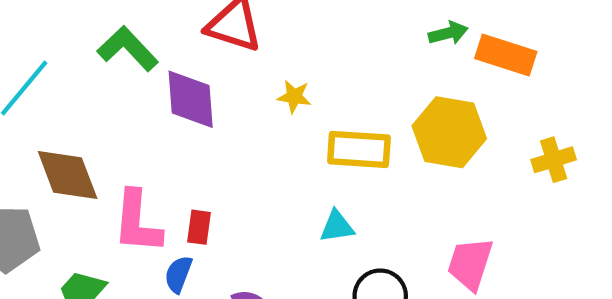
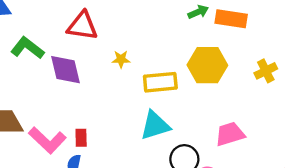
pink L-shape: (137, 222) -> (47, 140), turned -42
cyan triangle: (337, 226) -> (155, 125), size x1.6
pink trapezoid: (470, 264) -> (230, 134), turned 64

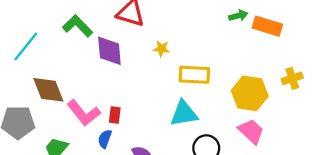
yellow hexagon: (207, 65) -> (250, 93), moved
pink trapezoid: (230, 134) -> (251, 131), turned 52

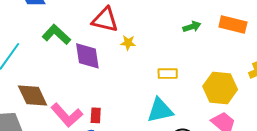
green arrow: (238, 16) -> (192, 27), moved
yellow star: (162, 49) -> (128, 43), moved
yellow rectangle: (194, 75) -> (168, 74), size x0.7

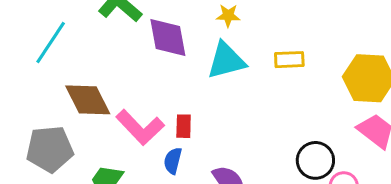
cyan triangle: (160, 110) -> (226, 61), moved

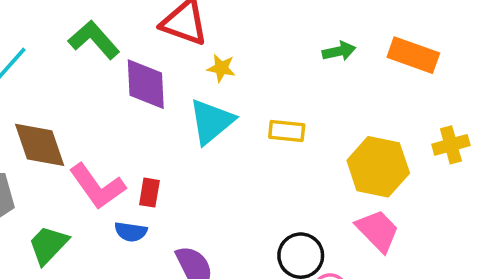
cyan triangle: (226, 61) -> (211, 121), turned -33
blue semicircle: (173, 161) -> (131, 232), turned -104

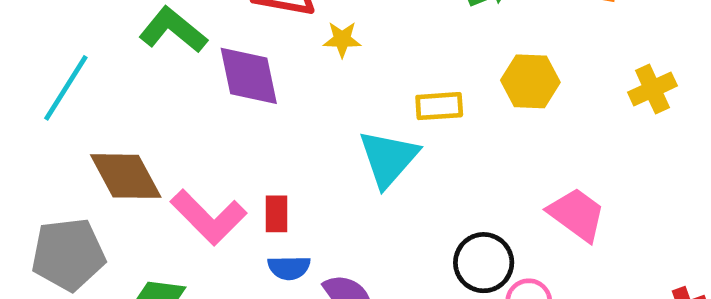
cyan triangle: (211, 121) -> (388, 158), moved
yellow hexagon: (378, 167) -> (530, 81), moved, size x0.7
blue semicircle: (131, 232) -> (289, 268), moved

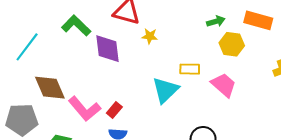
yellow hexagon: (530, 81) -> (232, 44), moved
red rectangle: (276, 214) -> (114, 110), turned 35
pink trapezoid: (577, 214) -> (224, 85), moved

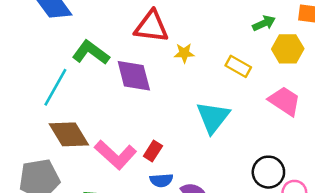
cyan line: (27, 47) -> (55, 87), moved
yellow rectangle: (190, 69) -> (238, 66), moved, turned 36

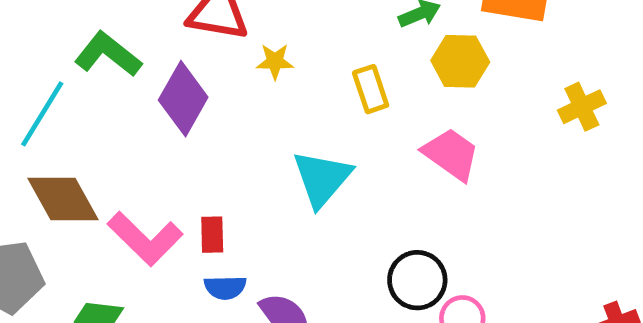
yellow rectangle: (238, 66) -> (371, 89), turned 40
purple diamond: (134, 76) -> (183, 99), turned 42
red rectangle: (153, 151) -> (212, 235), turned -36

